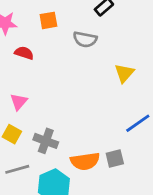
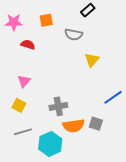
yellow triangle: (124, 73) -> (92, 60), moved
gray cross: (46, 141) -> (58, 106), moved, turned -30
gray square: (115, 159) -> (96, 124), turned 32

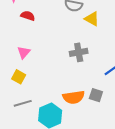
yellow triangle: (92, 60) -> (92, 19), moved, turned -42
gray cross: (58, 106) -> (79, 52), moved

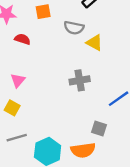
orange semicircle: (74, 97) -> (83, 150), moved

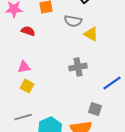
pink triangle: (18, 80) -> (24, 67), turned 40
yellow square: (12, 108) -> (27, 86), moved

